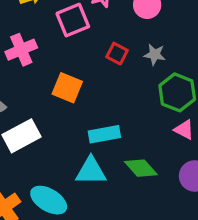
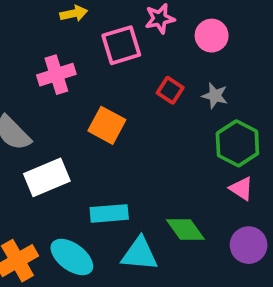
cyan rectangle: (104, 134) -> (109, 213), moved
cyan triangle: (91, 171) -> (139, 254), moved

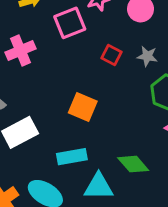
orange square: (107, 125) -> (83, 107), moved

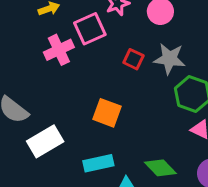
pink cross: (20, 51) -> (59, 50), moved
gray star: (147, 56) -> (169, 59), size x1.5

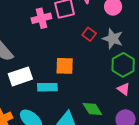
orange square: (107, 113) -> (65, 66), turned -30
cyan rectangle: (98, 163) -> (47, 87), moved

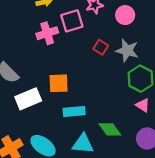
orange square: (65, 66) -> (59, 83), moved
cyan rectangle: (47, 87) -> (74, 111), moved

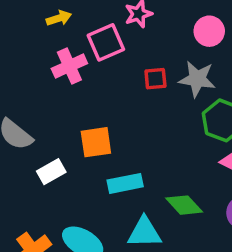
pink circle: (125, 15) -> (209, 31), moved
red square: (101, 47) -> (155, 79), turned -32
white rectangle: (28, 99) -> (51, 172), size x0.7

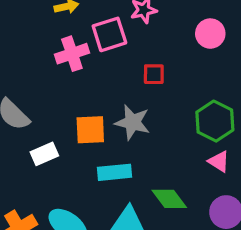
gray star: (197, 79) -> (132, 122), moved

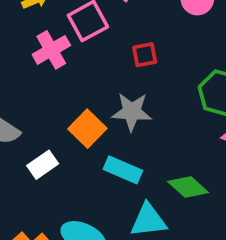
orange square: (90, 130) -> (87, 129), turned -32
cyan rectangle: (114, 172) -> (123, 170), turned 40

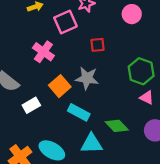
pink cross: (51, 50) -> (43, 52), moved, turned -30

